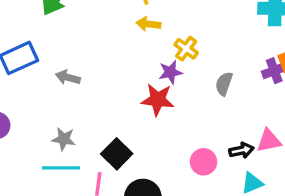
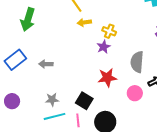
gray semicircle: (224, 84) -> (137, 62), moved, size x1.5
red star: (158, 100) -> (107, 78), moved

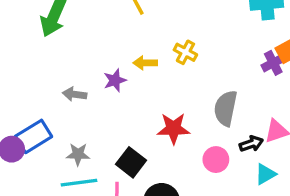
yellow arrow: (84, 22) -> (145, 63), moved
purple star: (104, 47) -> (115, 80), moved
blue rectangle: (15, 60) -> (34, 136), moved

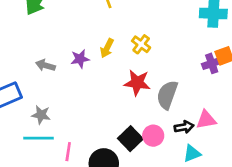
yellow arrow: (145, 63) -> (107, 48), turned -72
red star: (173, 128) -> (137, 83), moved
black square: (131, 162) -> (130, 139), moved

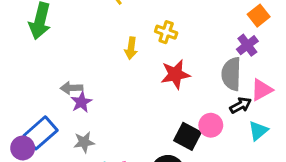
purple star: (80, 59) -> (81, 102), moved
purple cross: (212, 63) -> (247, 45), moved
gray semicircle: (167, 95) -> (231, 74), moved

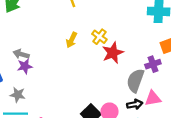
red star: (175, 74) -> (113, 53), moved, turned -30

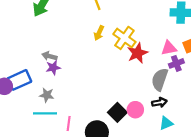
yellow cross: (99, 37) -> (124, 38), size x1.5
yellow arrow: (71, 40) -> (99, 33), moved
pink triangle: (153, 98) -> (169, 48), moved

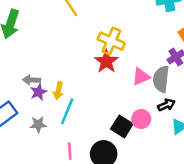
yellow arrow: (99, 33) -> (58, 91), moved
pink triangle: (169, 48) -> (141, 77), moved
red star: (137, 53) -> (106, 61), moved
cyan line: (45, 113) -> (67, 111), moved, turned -55

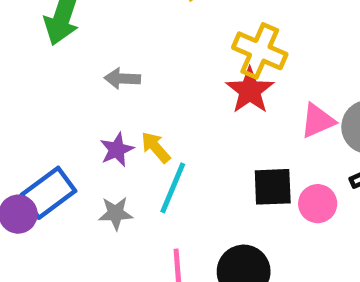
gray arrow: (32, 80) -> (122, 79), moved
yellow arrow: (58, 91) -> (156, 147), turned 126
black square: (122, 126) -> (273, 187), moved, turned -35

